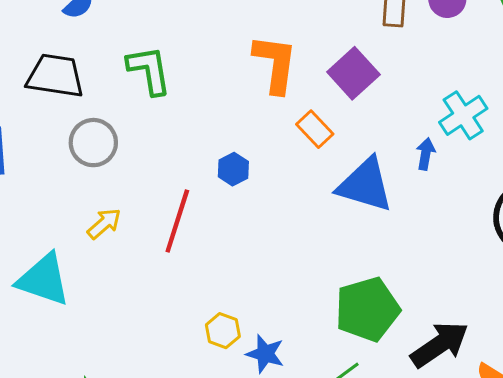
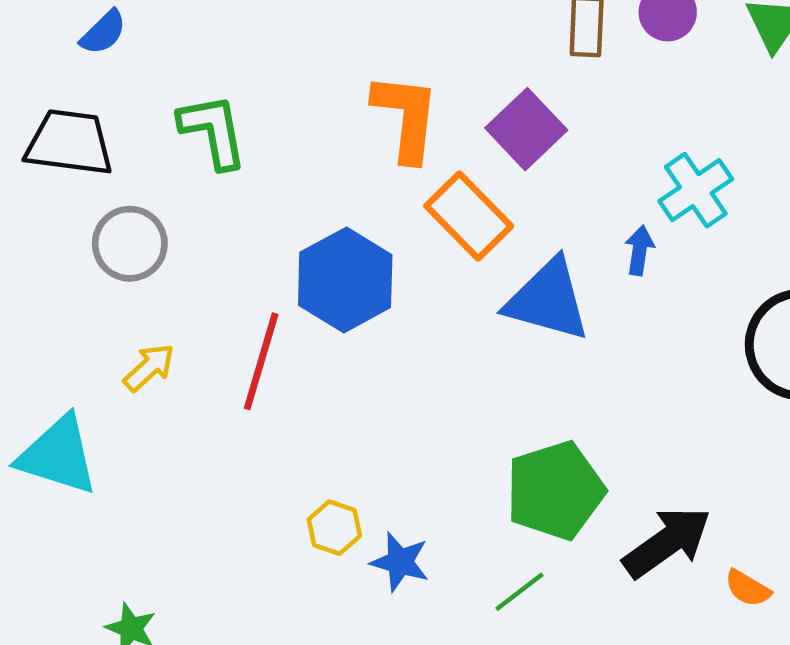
orange rectangle: (315, 129) -> (469, 216), size x1.5
blue hexagon: (233, 169) -> (345, 280), size x2.0

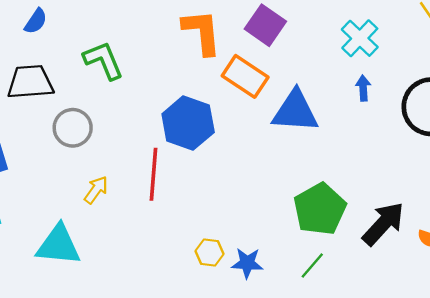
blue arrow: (639, 250) -> (363, 88), moved

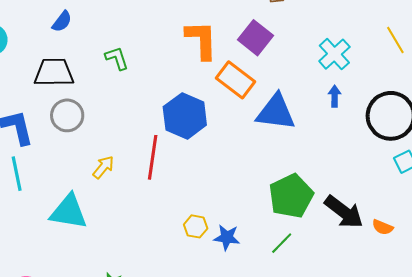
green L-shape: (103, 60) -> (117, 58), size x0.7
gray circle: (73, 128) -> (67, 115), moved
black arrow: (383, 224) -> (344, 212), turned 81

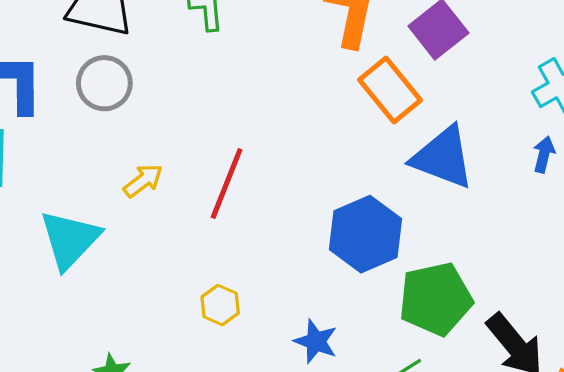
blue hexagon: (185, 116) -> (366, 234), moved
cyan triangle: (69, 212) -> (70, 239), turned 51
yellow hexagon: (196, 226) -> (220, 305), moved

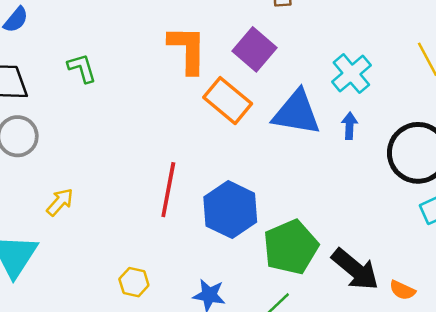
blue triangle: (443, 157) -> (297, 113), moved
red line: (227, 184) -> (168, 190), moved

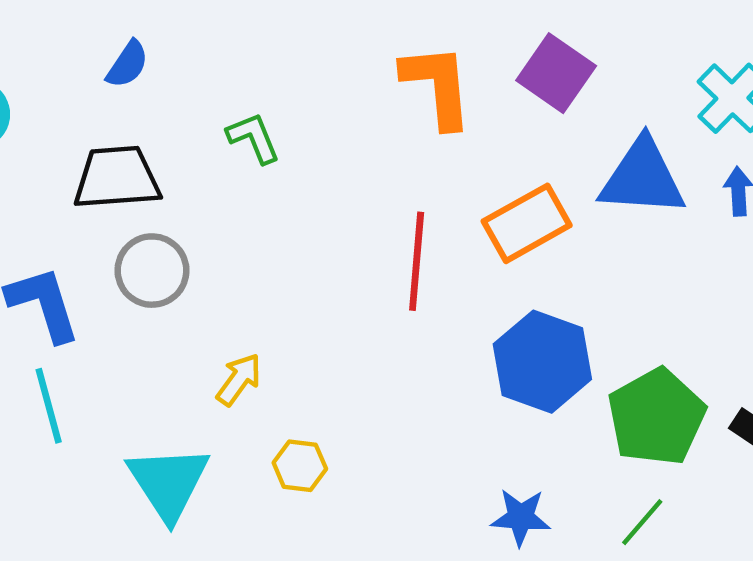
orange rectangle: (228, 101) -> (527, 223), moved, turned -63
red line: (168, 190) -> (417, 261), moved
yellow hexagon: (134, 282) -> (300, 466), moved

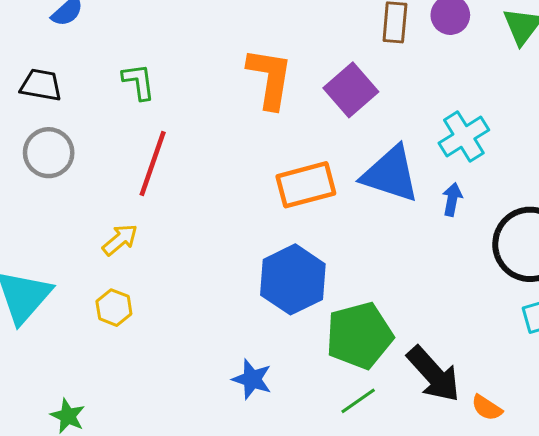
black trapezoid: (117, 178) -> (41, 85), size x0.7
red line: (417, 261) -> (153, 163), moved
yellow arrow: (239, 379) -> (120, 240), moved
green line: (642, 522) -> (358, 401), moved

